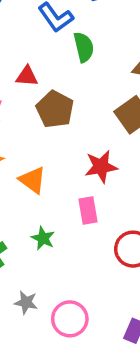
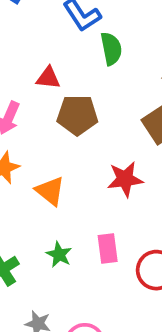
brown pentagon: (55, 109) -> (77, 115), turned -30
pink rectangle: (88, 210) -> (108, 248), moved

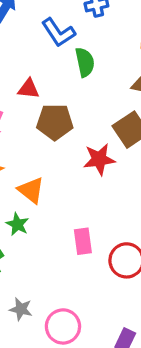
red star: (125, 179) -> (99, 159), moved
green star: (59, 255) -> (17, 224), moved

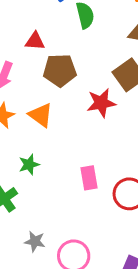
orange triangle: (31, 190) -> (41, 115), moved
green star: (17, 224) -> (29, 164), turned 30

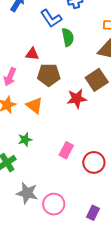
pink rectangle: (89, 178) -> (66, 150), turned 35
gray star: (35, 241) -> (27, 193), size x1.5

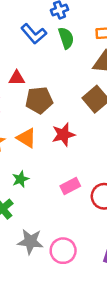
green semicircle: (68, 37) -> (66, 38), moved
red star: (77, 99) -> (63, 134), moved
pink rectangle: (66, 150) -> (70, 186), turned 42

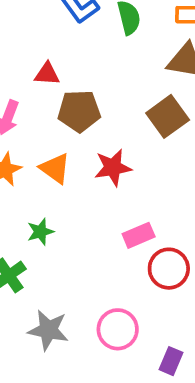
pink rectangle: (70, 186) -> (139, 235), moved
pink circle: (63, 251) -> (118, 329), moved

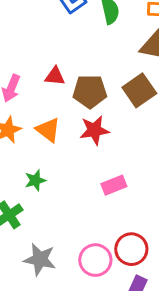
red triangle: (47, 74) -> (55, 76), moved
brown pentagon: (79, 111) -> (90, 91), moved
red circle: (169, 269) -> (131, 249), moved

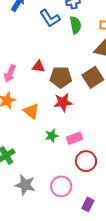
orange triangle: (48, 130) -> (31, 111), moved
green star: (35, 180) -> (52, 136), moved
red circle: (131, 249) -> (86, 161), moved

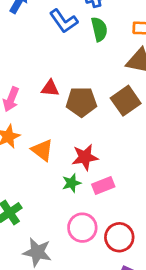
red star: (63, 102) -> (85, 157), moved
red circle: (86, 161) -> (119, 237), moved
pink circle: (61, 186) -> (82, 228), moved

